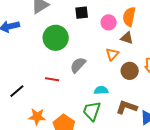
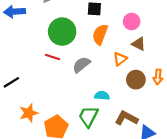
orange semicircle: (129, 17) -> (100, 34), moved
pink circle: (109, 22) -> (132, 22), moved
red line: (52, 79) -> (53, 57), moved
orange star: (37, 117) -> (29, 113), turned -30

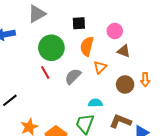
red line: (53, 57) -> (45, 72), turned 48
orange triangle: (120, 59) -> (100, 67), moved

